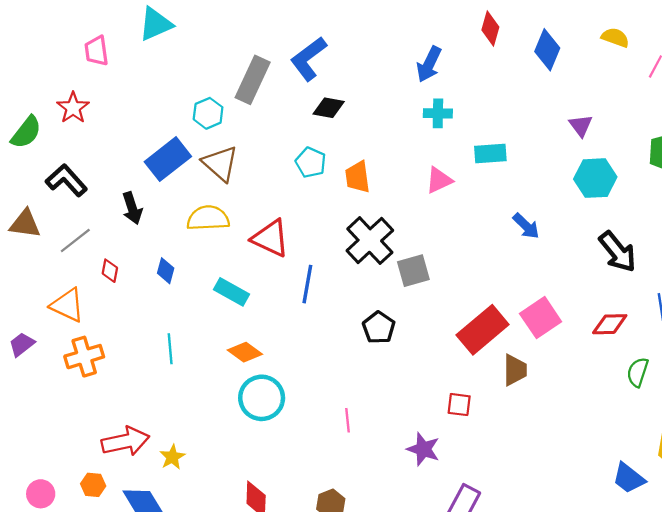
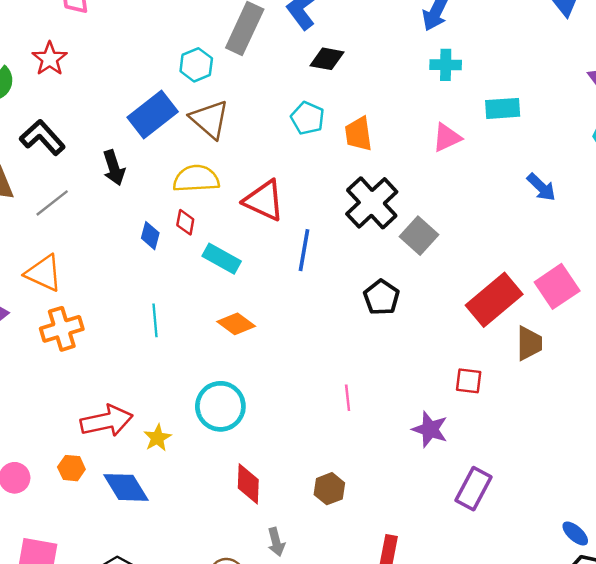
red diamond: (110, 271) -> (185, 222), moved
gray square: (413, 271) -> (419, 236), turned -32
cyan circle: (262, 398) -> (220, 406), moved

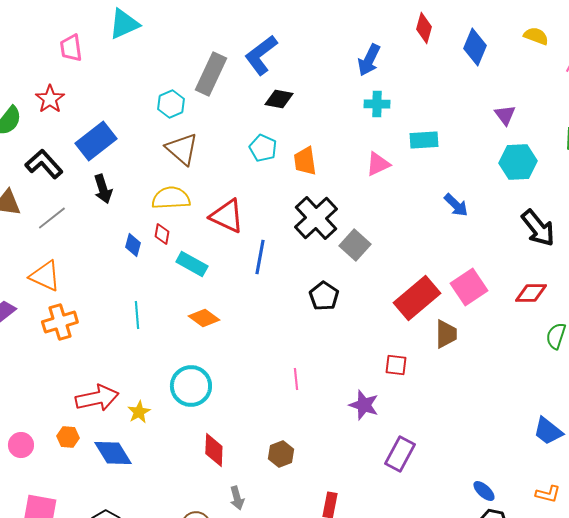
blue rectangle: (153, 114) -> (96, 141), moved

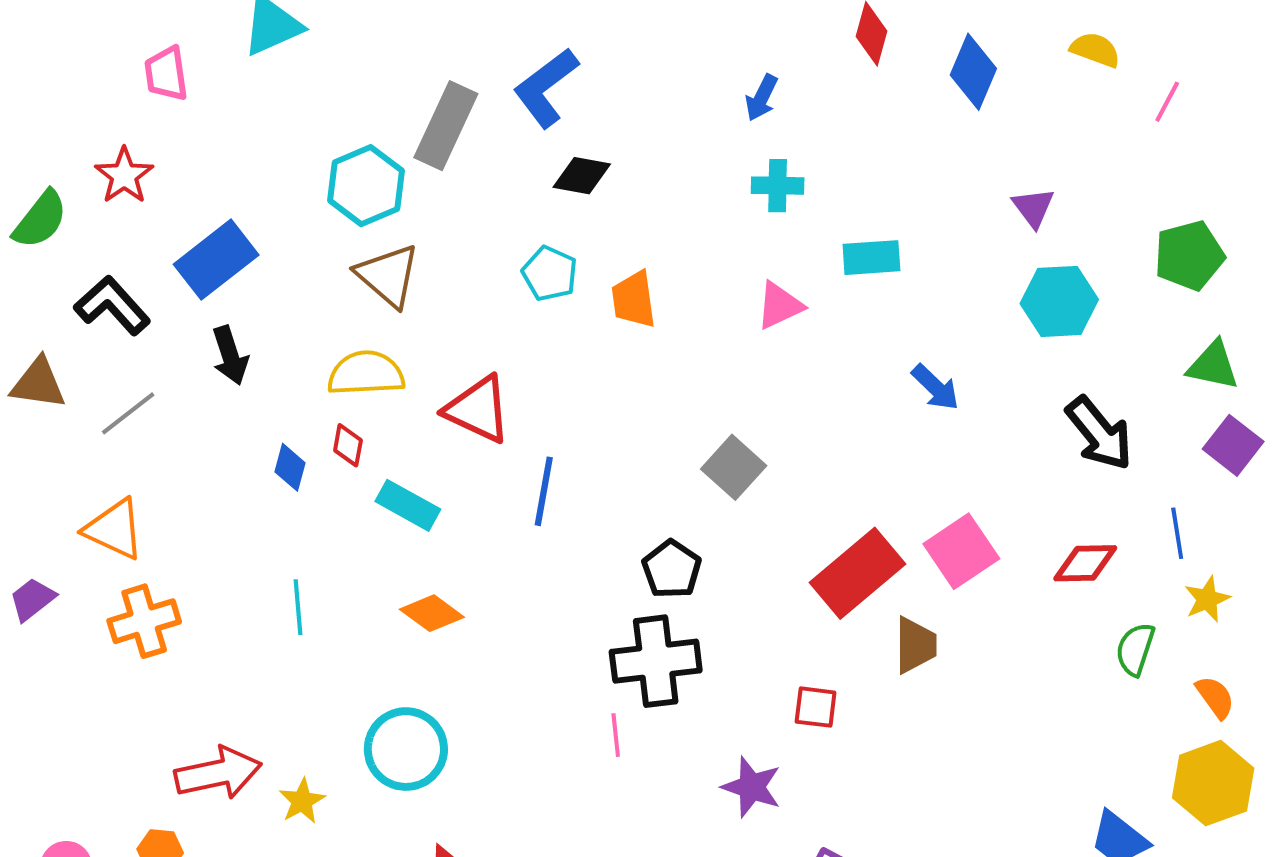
blue arrow: (369, 60) -> (762, 98), size x0.7
cyan hexagon: (171, 104) -> (366, 186), size x1.4
black cross: (316, 218) -> (656, 661), moved, turned 36

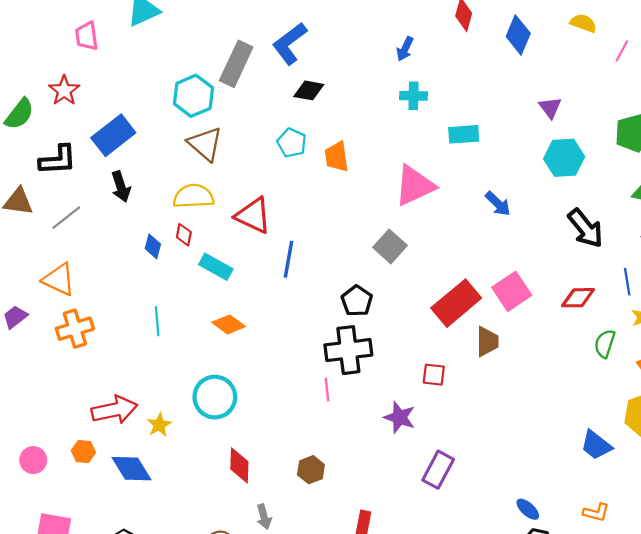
black L-shape: (112, 305) -> (58, 160), turned 129
pink triangle: (780, 305) -> (415, 186), moved, size x1.6

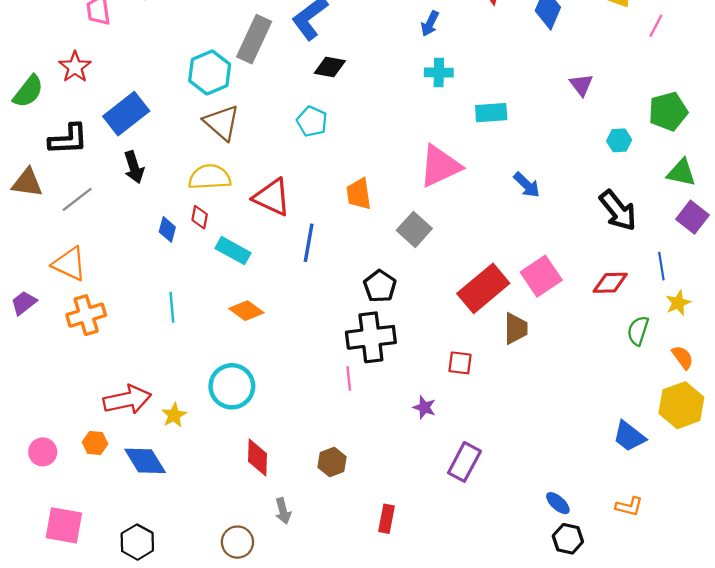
orange trapezoid: (337, 157) -> (359, 194), moved
cyan hexagon: (564, 158) -> (619, 140), moved, size x0.6
purple star: (400, 417) -> (424, 407), size x0.7

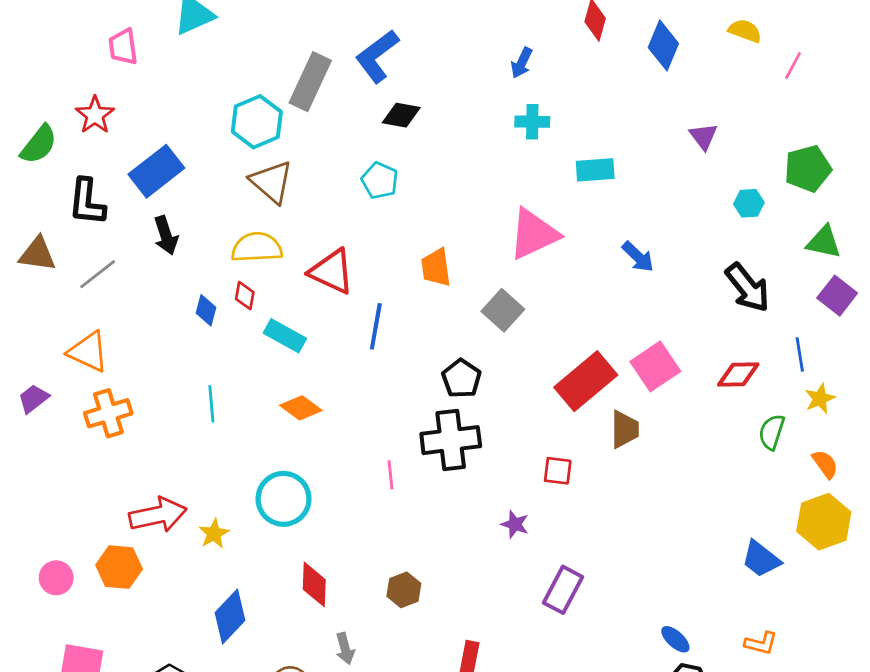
black L-shape: (68, 139) -> (87, 202), turned 99
pink line: (349, 379) -> (391, 475), moved
orange hexagon: (95, 443) -> (119, 567), size x1.5
blue diamond: (145, 461) -> (230, 617), moved, turned 75

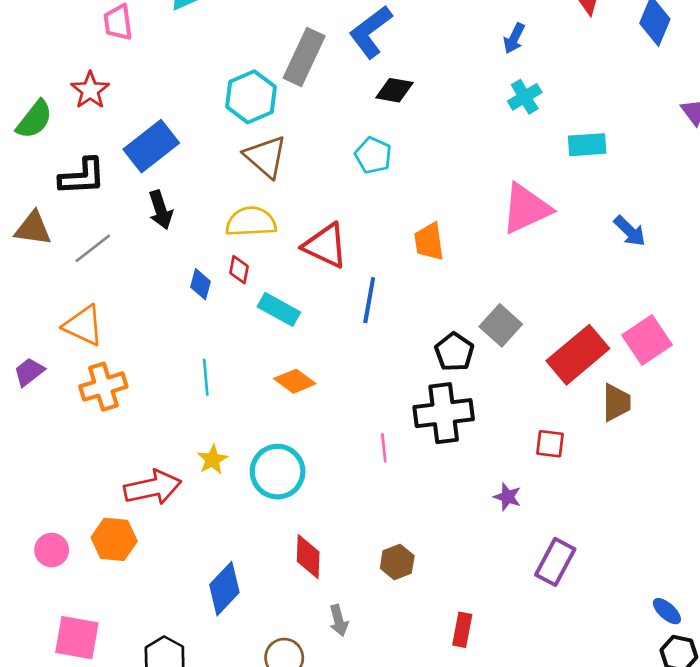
cyan cross: (532, 122) -> (525, 97), turned -32
black L-shape: (87, 202) -> (82, 177), turned -99
gray square: (503, 310) -> (501, 325), moved
yellow star: (214, 534) -> (212, 460), moved

